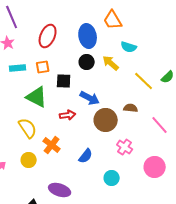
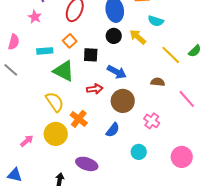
orange square: (43, 67) -> (70, 41), turned -32
cyan rectangle: (18, 68) -> (45, 51), moved
brown circle: (106, 120) -> (123, 101), moved
yellow circle: (29, 160) -> (56, 134), size x1.5
pink circle: (155, 167) -> (182, 157), moved

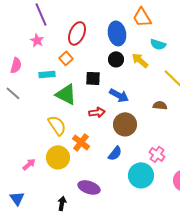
orange square: (70, 41) -> (66, 58), moved
pink cross: (152, 121) -> (157, 154), moved
cyan circle: (139, 152) -> (141, 175), size x1.6
blue triangle: (15, 175) -> (17, 198), turned 42

